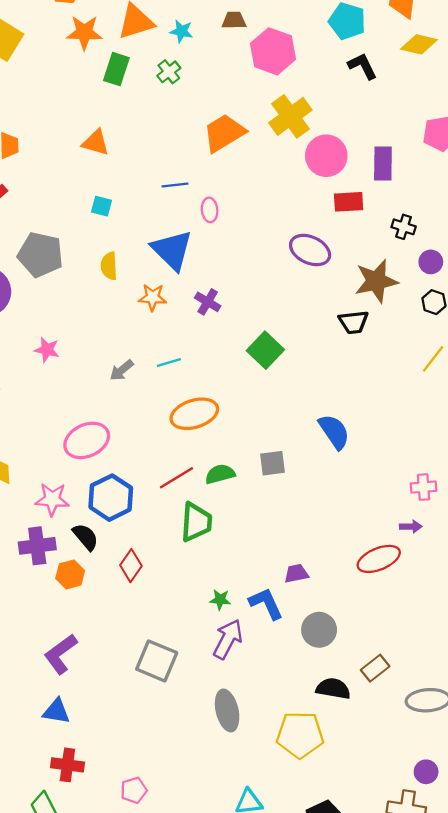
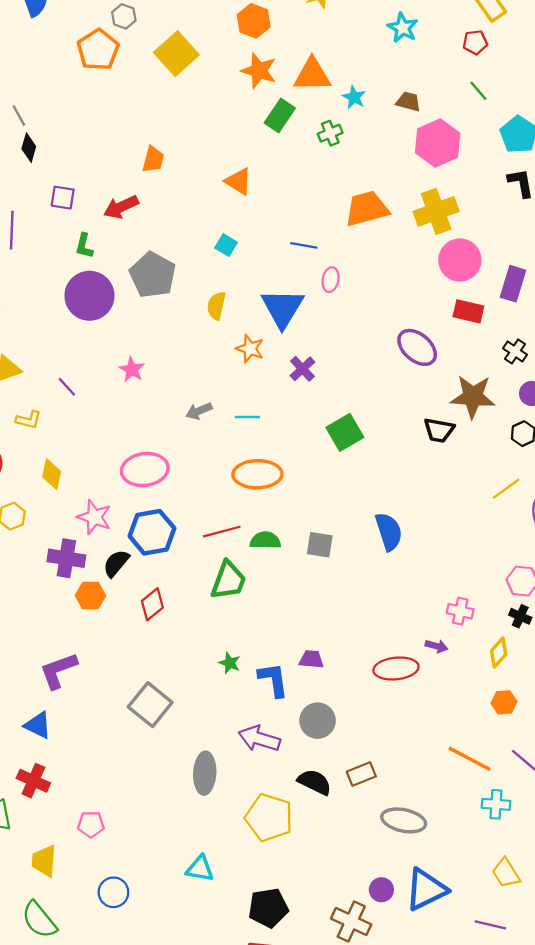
black semicircle: (86, 537) -> (116, 563), turned -116
purple arrow: (228, 639) -> (259, 739), moved, turned -117

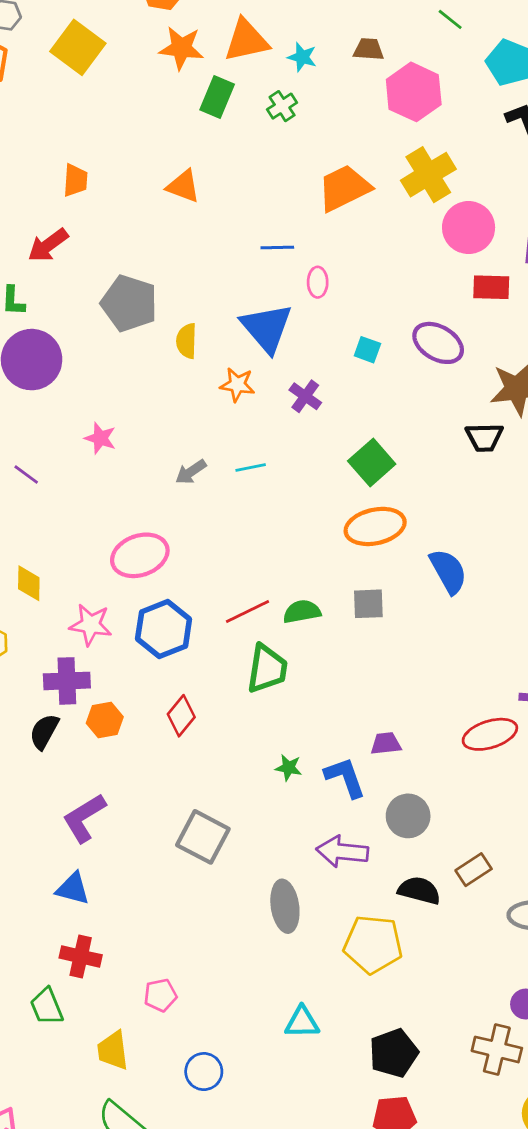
cyan square: (226, 245) -> (367, 350), moved
gray pentagon: (153, 275) -> (129, 303), moved
orange ellipse: (257, 474) -> (375, 526), moved
black semicircle: (116, 563) -> (44, 732), moved

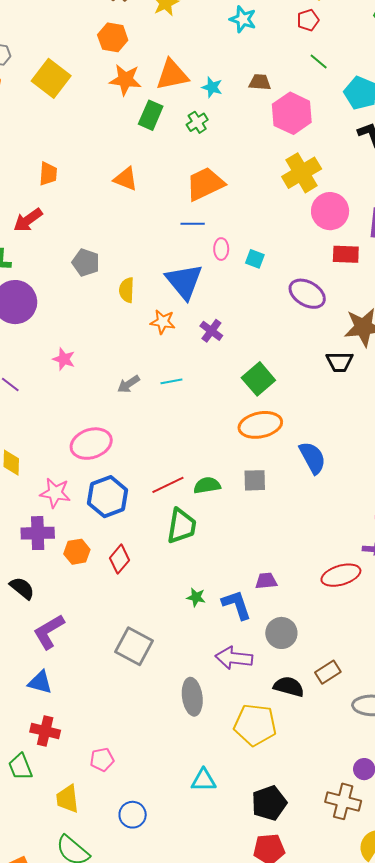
orange trapezoid: (344, 188) -> (205, 184), moved
gray pentagon: (129, 303) -> (86, 263), size x0.7
cyan square: (367, 350) -> (255, 259), moved
orange hexagon: (105, 720) -> (77, 552), moved
black semicircle: (44, 732) -> (22, 588), moved, turned 100

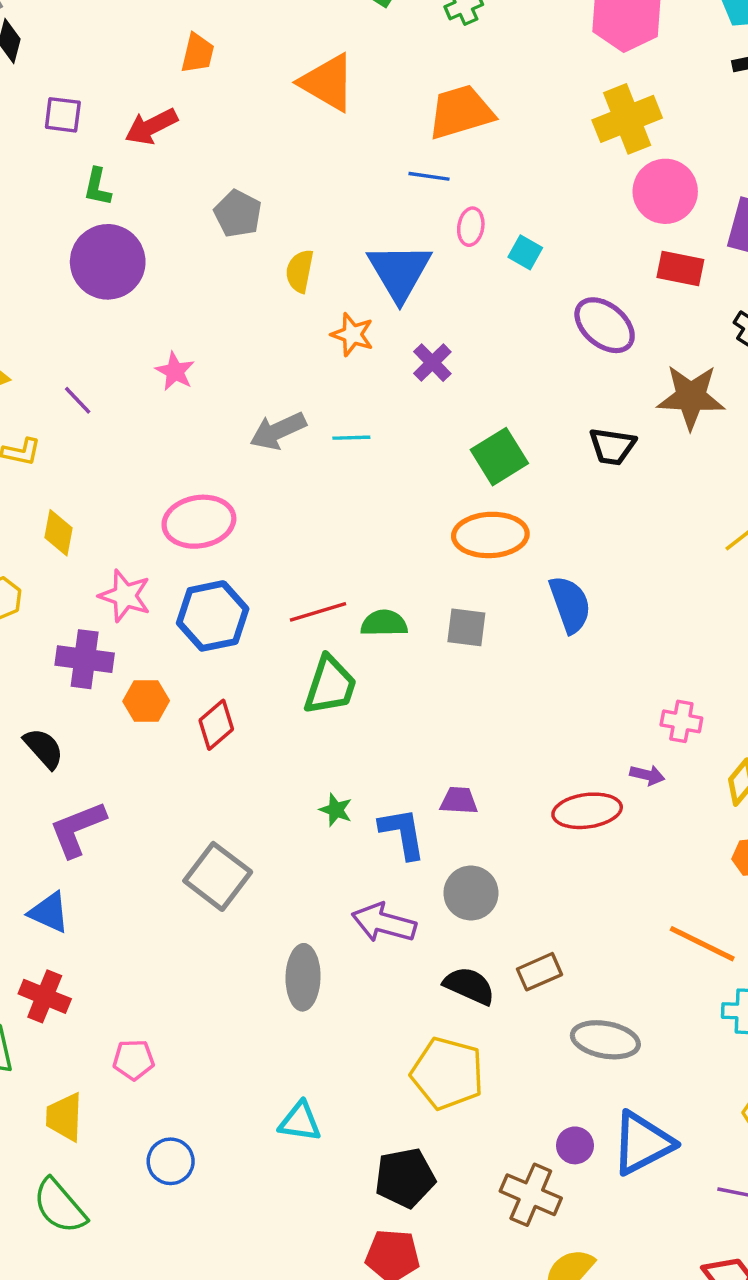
orange triangle: (126, 179) -> (327, 83), size x1.4
black trapezoid: (340, 362) -> (612, 446), moved
gray arrow: (128, 384) -> (278, 431), size x1.4
yellow pentagon: (255, 725) -> (447, 1073), moved

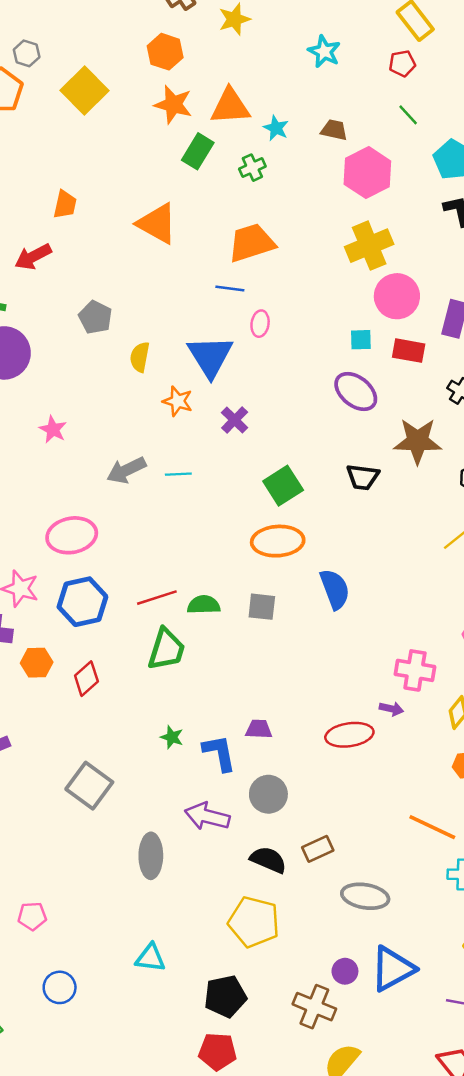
cyan square: (525, 252) -> (361, 340), moved, turned -30
pink cross: (681, 721) -> (415, 670), size x1.4

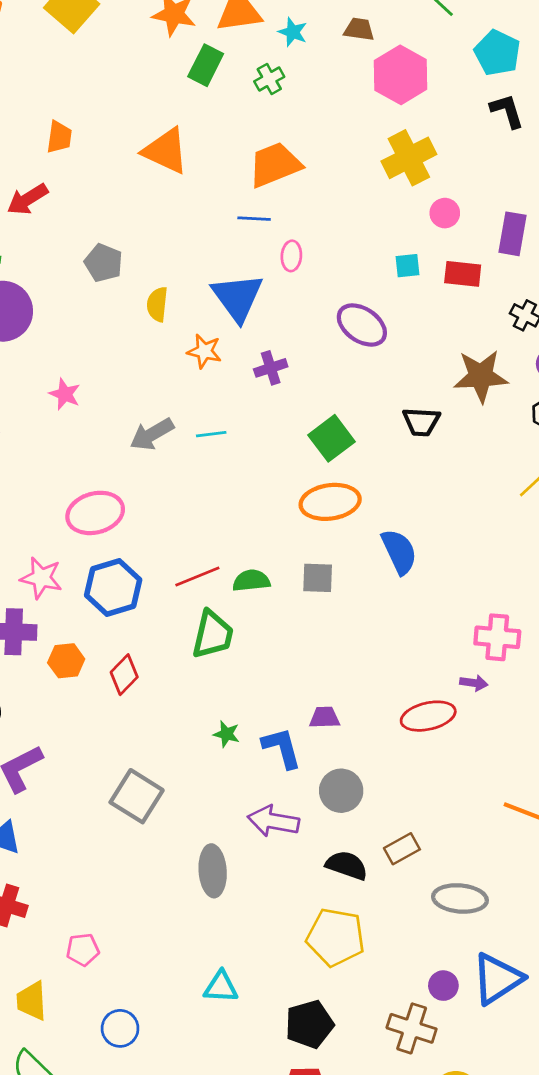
pink circle: (397, 296) -> (445, 213), size x0.6
purple ellipse: (356, 392) -> (362, 325), moved
purple cross: (235, 420) -> (271, 368), turned 32

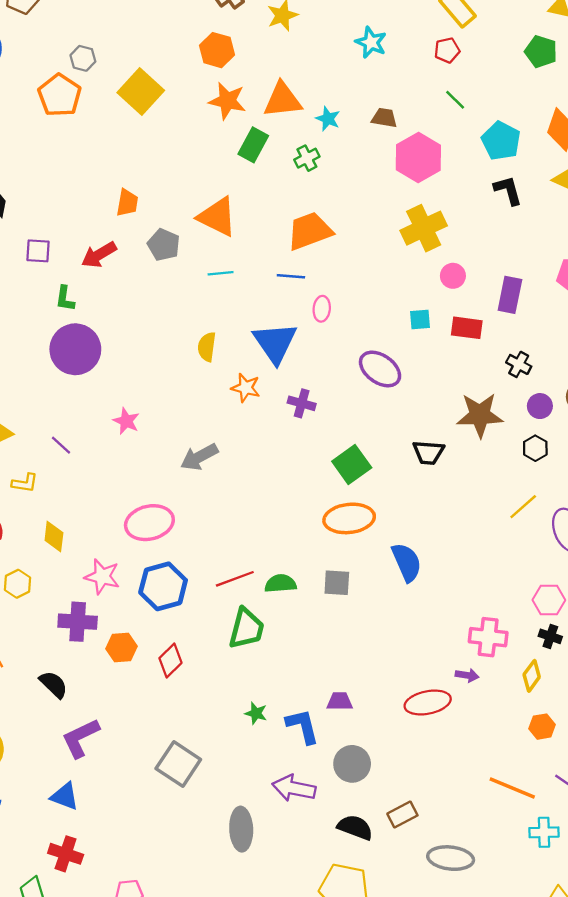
gray pentagon: (103, 263) -> (164, 245), moved
purple cross: (271, 368) -> (302, 403), turned 32
cyan line: (211, 434) -> (221, 273), moved

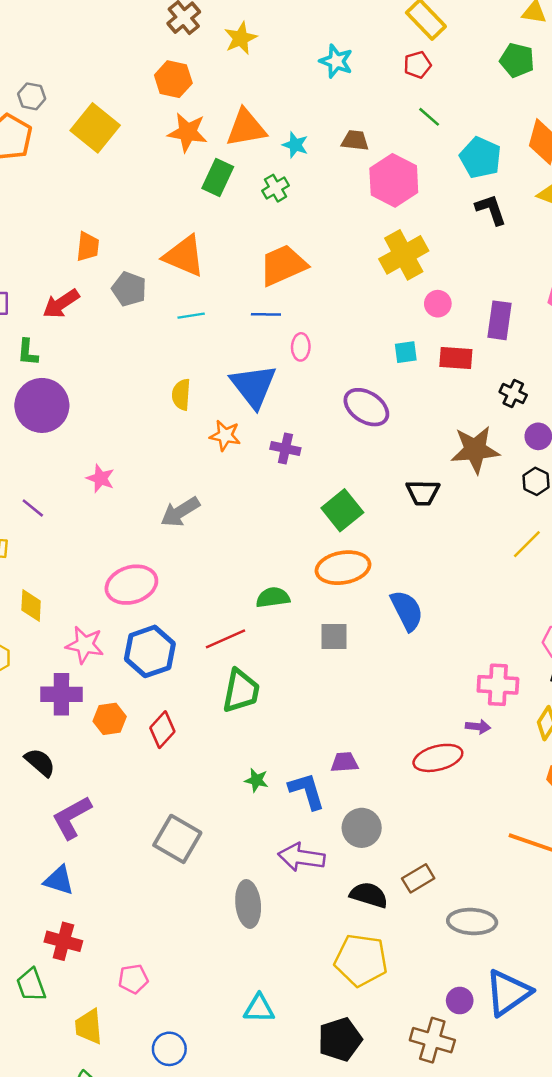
green semicircle: (280, 584) -> (273, 597), moved

